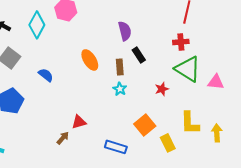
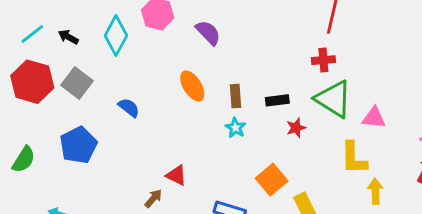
purple semicircle: (125, 31) -> (208, 33), moved, turned -30
black rectangle: (139, 55) -> (277, 100), moved, turned -63
red triangle: (79, 122) -> (176, 175), turned 42
yellow L-shape: (190, 123) -> (354, 158), moved

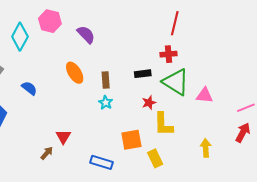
black rectangle: (277, 100) -> (143, 74), moved
yellow L-shape: (354, 158) -> (163, 124), moved
red triangle: (176, 175) -> (63, 137), turned 35
orange square: (272, 180) -> (131, 140), turned 30

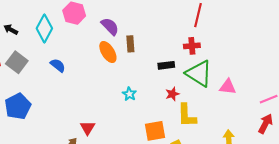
orange ellipse: (75, 73) -> (108, 52), moved
brown rectangle: (106, 80) -> (130, 44), moved
blue semicircle: (29, 88) -> (58, 65), moved

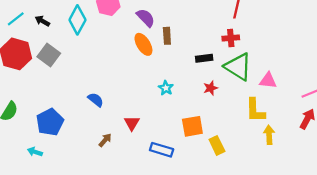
blue semicircle: (58, 65) -> (96, 100), moved
blue pentagon: (18, 106) -> (50, 122), moved
yellow L-shape: (187, 115) -> (255, 110), moved
red triangle: (87, 128) -> (132, 123), moved

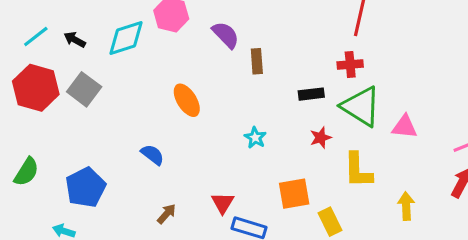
cyan diamond: (77, 20) -> (126, 38), turned 44
orange ellipse: (143, 44) -> (187, 100), moved
yellow L-shape: (255, 110) -> (358, 170), moved
red triangle: (132, 123) -> (223, 203), moved

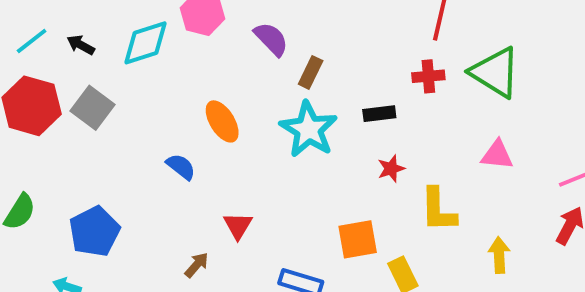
brown rectangle: (257, 61) -> (311, 72), turned 30
green triangle: (361, 106) -> (495, 72), moved
cyan star: (255, 138) -> (309, 129), moved, size x2.0
blue semicircle: (153, 155) -> (181, 167), moved
red triangle: (223, 203) -> (238, 226), moved

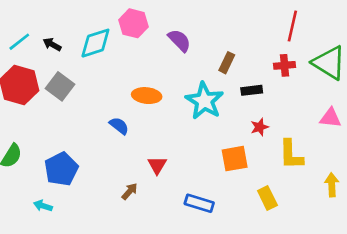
brown rectangle: (311, 72) -> (227, 63), moved
orange ellipse: (222, 121) -> (147, 96), turned -52
orange square: (358, 239) -> (235, 159), moved

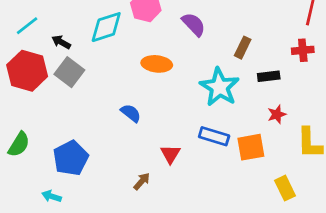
black arrow: (52, 44) -> (61, 42), moved
orange ellipse: (147, 96) -> (157, 64), moved
blue rectangle: (199, 203) -> (214, 136), moved

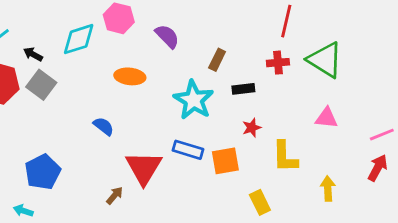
red triangle: (170, 154) -> (144, 168), size x1.8

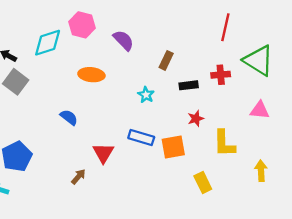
red cross: (278, 63) -> (221, 75), moved
cyan star: (194, 100) -> (146, 95), size x0.5
red triangle: (144, 168) -> (103, 153), size x0.7

